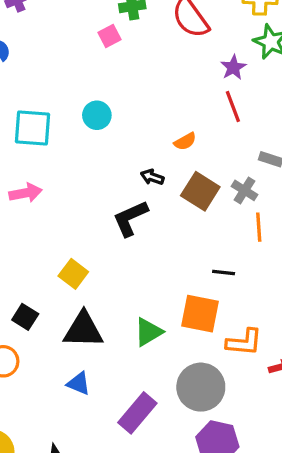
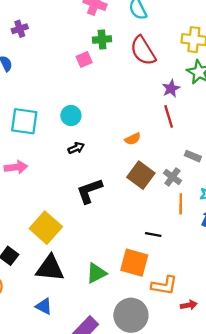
black arrow: (152, 177) -> (76, 148), moved, turned 133
yellow square: (73, 274) -> (46, 228), size x1.5

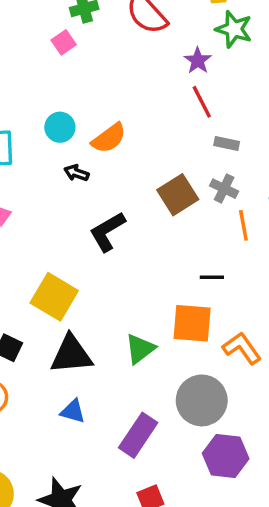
orange semicircle: (133, 139) -> (109, 138), moved, size x1.5
black arrow: (76, 148) -> (76, 173), turned -126
gray rectangle: (193, 156) -> (227, 144), moved
brown square: (141, 175) -> (178, 195), turned 32
orange L-shape: (164, 285) -> (242, 348), turned -124

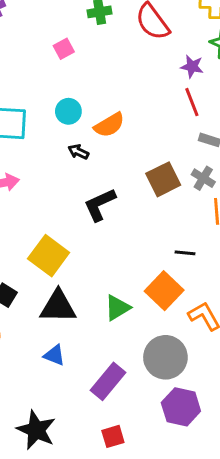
pink square: (64, 42) -> (64, 49), moved
purple star: (198, 61) -> (192, 67), turned -30
orange square: (192, 323) -> (164, 291), turned 33

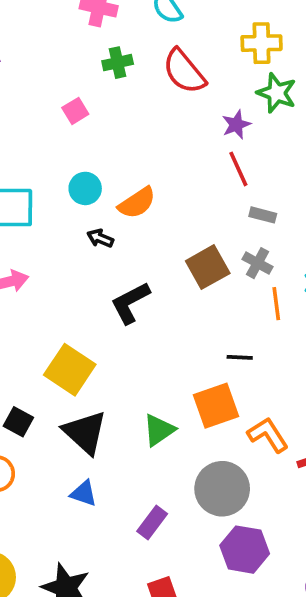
purple star: (192, 67) -> (236, 125), turned -30
orange square: (164, 291) -> (216, 406), turned 30
black triangle: (58, 306) -> (85, 432), turned 45
purple rectangle: (108, 381) -> (152, 522), size x0.7

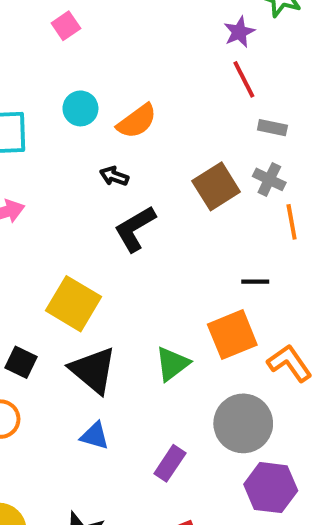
black arrow: (100, 238) -> (114, 176), moved

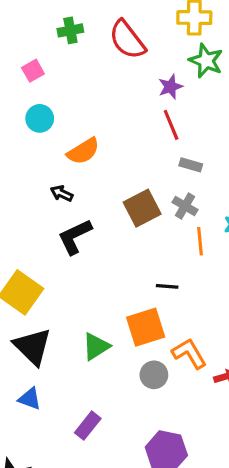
cyan circle: (80, 108) -> (40, 118), moved
gray circle: (243, 423) -> (154, 375), moved, size x0.6

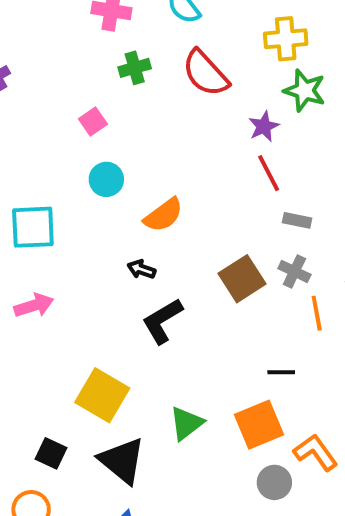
green triangle: (96, 346) -> (186, 423), moved

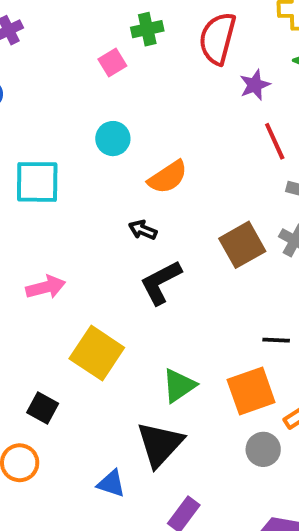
red semicircle: (206, 73) -> (217, 38), turned 54
pink square: (93, 121) -> (112, 63), moved
purple star: (264, 126) -> (255, 85), moved
pink arrow: (34, 305) -> (46, 287), moved
black triangle: (122, 461) -> (160, 444), moved, turned 30

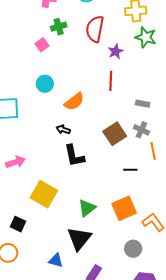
red line: (275, 141) -> (111, 81), moved, turned 30
black L-shape: (161, 282) -> (74, 156), turned -70
black line: (276, 340) -> (130, 170), moved
gray circle: (263, 449) -> (133, 249), moved

